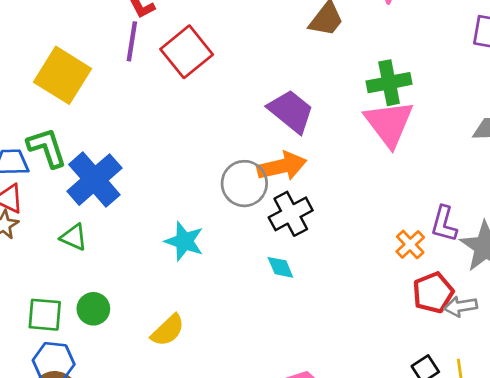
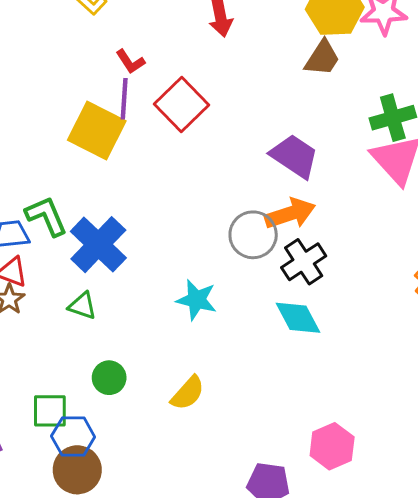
yellow square: (62, 75) -> (97, 131), moved
cyan diamond: (280, 267) -> (298, 318), size x1.6
green square: (45, 315) -> (50, 411), moved

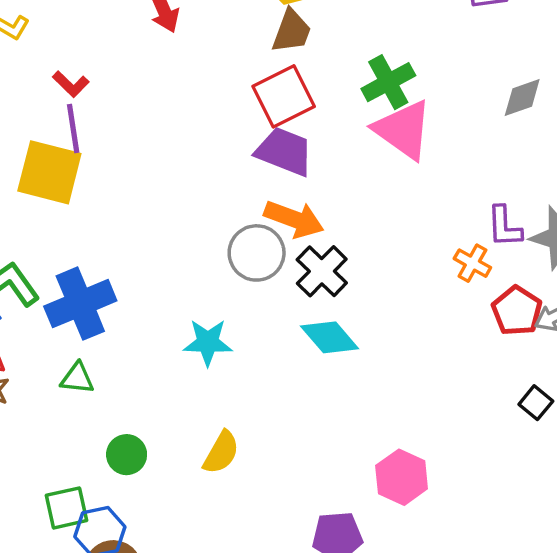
red square: (182, 104) -> (284, 96), moved, turned 30
orange arrow: (290, 214) -> (294, 219), turned 51
blue cross: (98, 245) -> (80, 304), turned 36

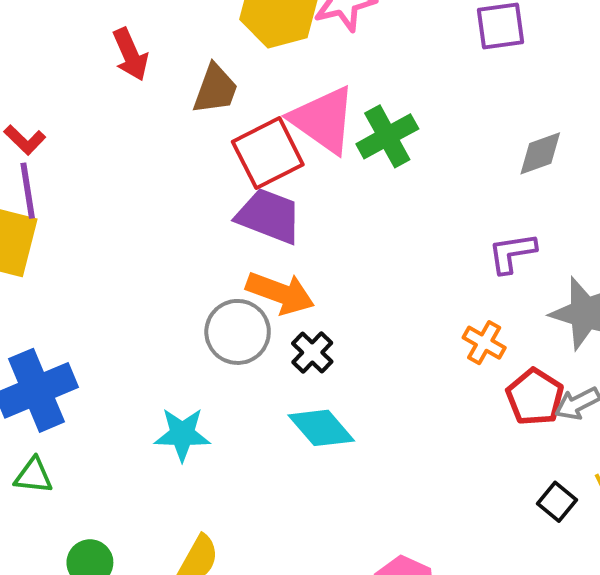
brown trapezoid: (292, 31) -> (215, 89), moved
pink triangle: (403, 130) -> (323, 120), moved
purple L-shape: (504, 227) -> (512, 253), moved, turned 84
black cross: (322, 271) -> (312, 353), size x0.7

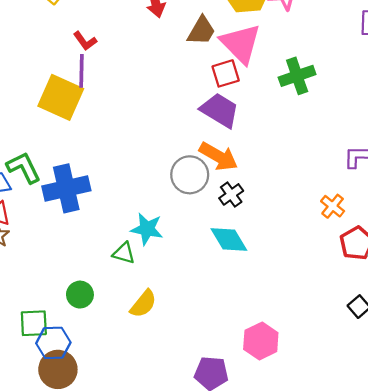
pink triangle: (323, 120) -> (241, 43), moved
red square: (268, 153) -> (226, 73), size x0.7
green triangle: (33, 476) -> (124, 253), moved

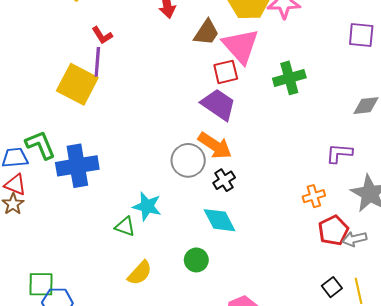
orange cross: (333, 206) -> (314, 196), turned 30
green circle: (80, 295) -> (196, 260), moved

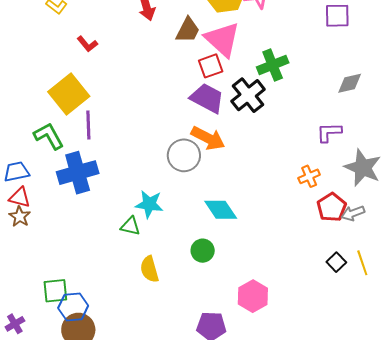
purple line: (97, 62) -> (88, 125), moved
yellow square: (77, 84) -> (69, 94), turned 30
green L-shape: (40, 145) -> (49, 136), moved
black cross: (224, 180) -> (248, 95), moved, size x1.6
yellow semicircle: (140, 273) -> (149, 269), turned 128

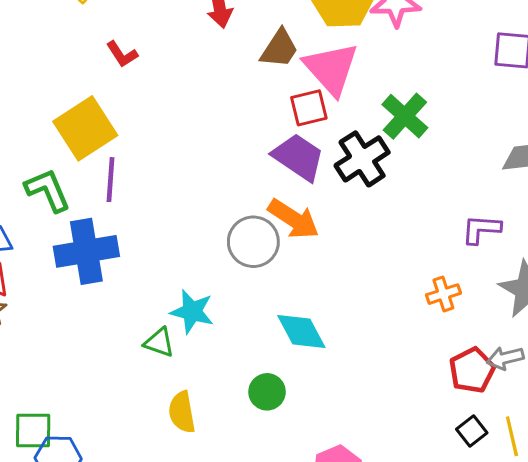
green cross: (273, 65) -> (405, 116), turned -32
red pentagon: (332, 207) -> (472, 370), moved

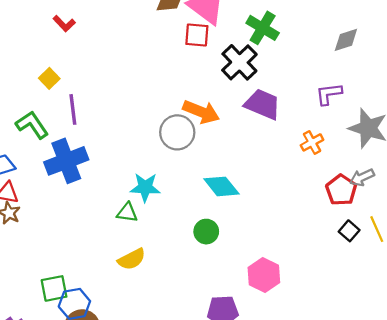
red square: (309, 108) -> (197, 35), turned 30
yellow square: (85, 128) -> (49, 78), size x0.5
purple trapezoid: (298, 157) -> (263, 104), moved
yellow semicircle: (182, 412) -> (132, 259), moved, turned -96

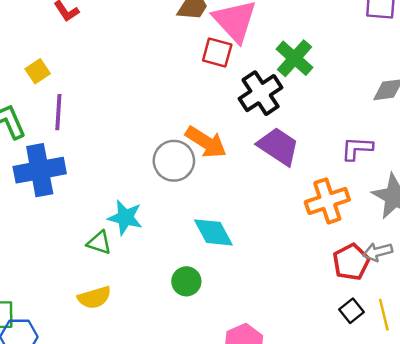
orange cross: (312, 142) -> (327, 201), size x1.6

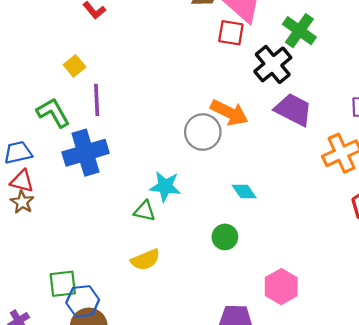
cyan diamond: (213, 232) -> (244, 191), size x0.7

